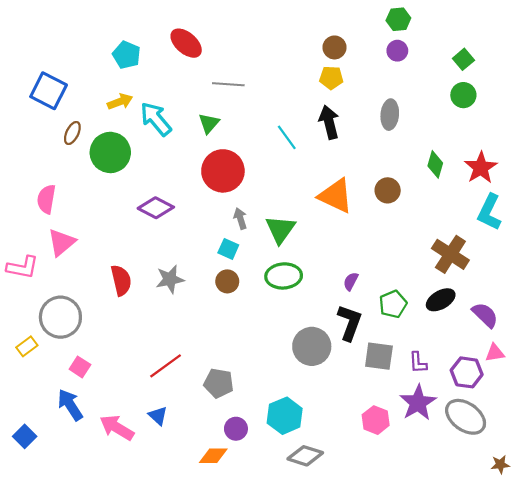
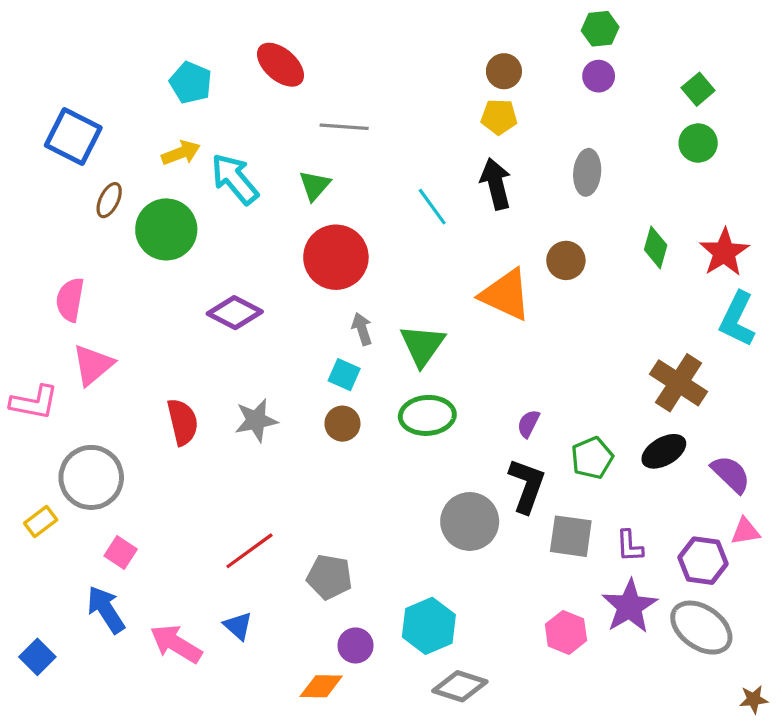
brown circle: (388, 190) -> (566, 260), moved

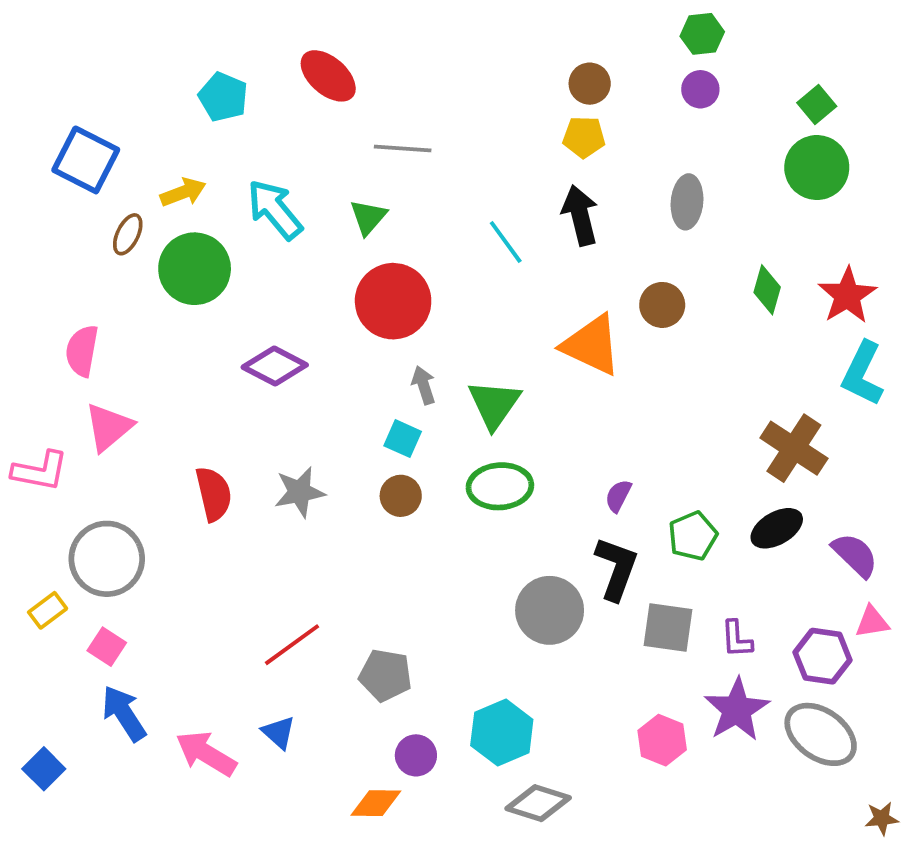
green circle: (698, 143) -> (817, 168), size x1.4
yellow arrow: (181, 153) -> (183, 192), moved
pink square: (121, 552) -> (107, 647), moved

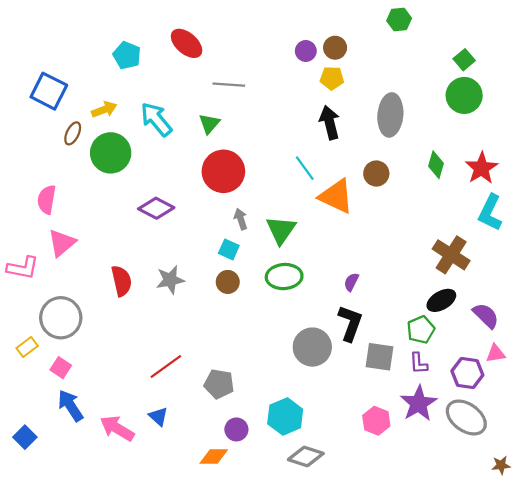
purple circle: (700, 89) -> (306, 51), moved
gray ellipse: (687, 202) -> (390, 115), size x1.4
cyan line: (506, 242) -> (305, 168), moved
green pentagon: (693, 536) -> (421, 330), moved

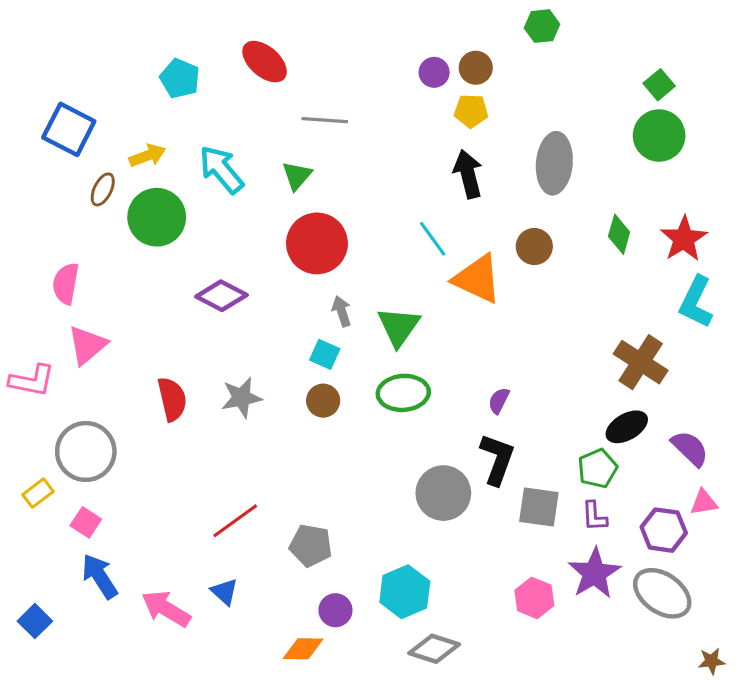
green hexagon: (399, 20) -> (542, 26), moved

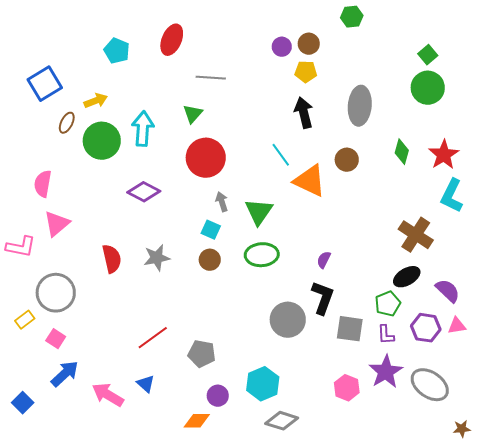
red ellipse: (265, 62) -> (172, 40), turned 72
blue square: (69, 129) -> (45, 84), turned 32
cyan arrow: (221, 169) -> (143, 129), moved, turned 44
purple hexagon: (664, 530) -> (426, 328), moved
blue arrow: (100, 576) -> (65, 374), turned 80

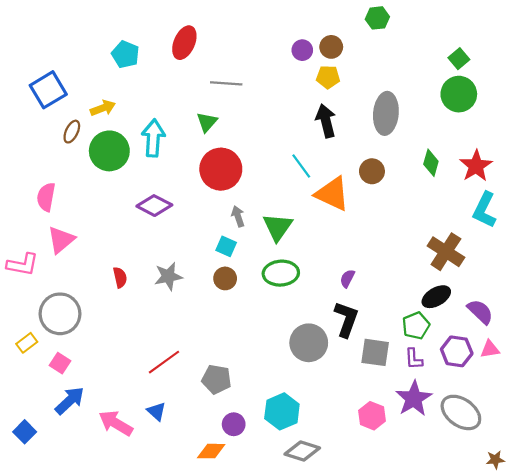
red semicircle: (112, 259) -> (120, 277), size x0.7

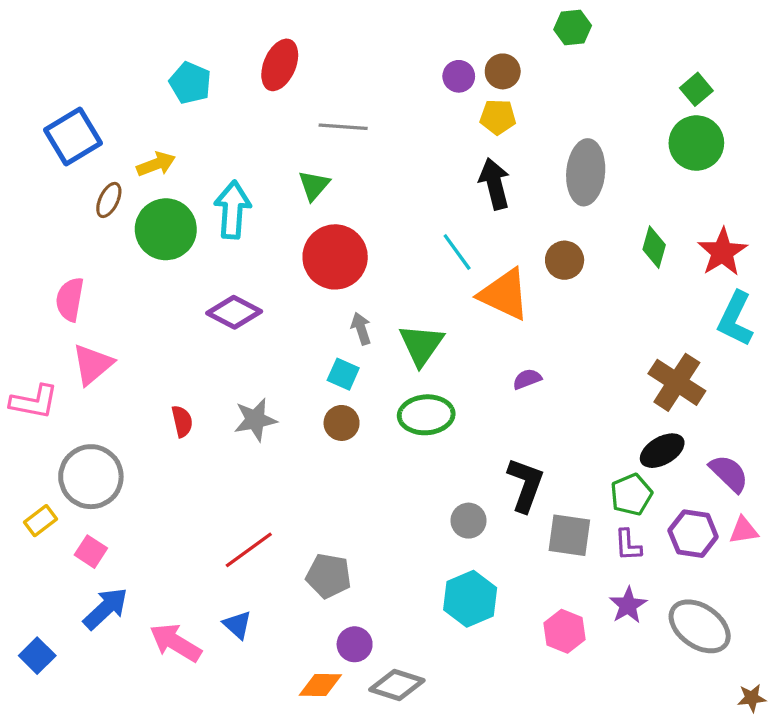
purple semicircle: (347, 278) -> (527, 379), moved, turned 42
gray circle: (309, 343) -> (469, 521), size x0.6
purple star: (414, 399) -> (628, 605), size x0.7
cyan hexagon: (282, 411) -> (470, 599), moved
gray diamond: (302, 451) -> (397, 685), moved

